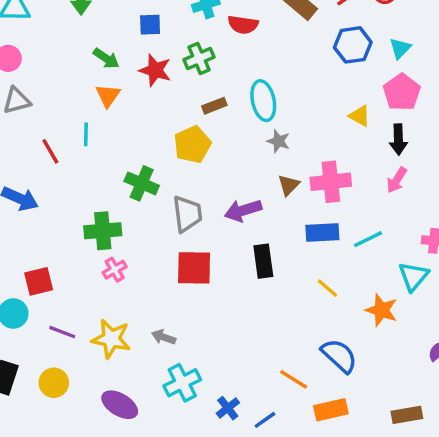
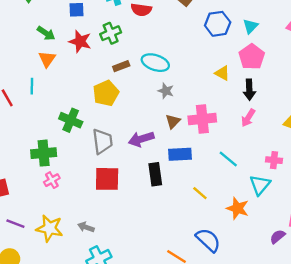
cyan ellipse: (263, 101) -> (155, 63), turned -60
blue rectangle: (322, 232) -> (180, 154), moved
cyan line: (368, 239) -> (228, 159), turned 66

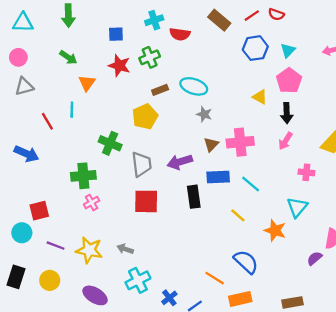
green arrow: (46, 33) -> (68, 57), moved
cyan line: (228, 159) -> (251, 184), moved
pink cross: (274, 160) -> (306, 172), moved

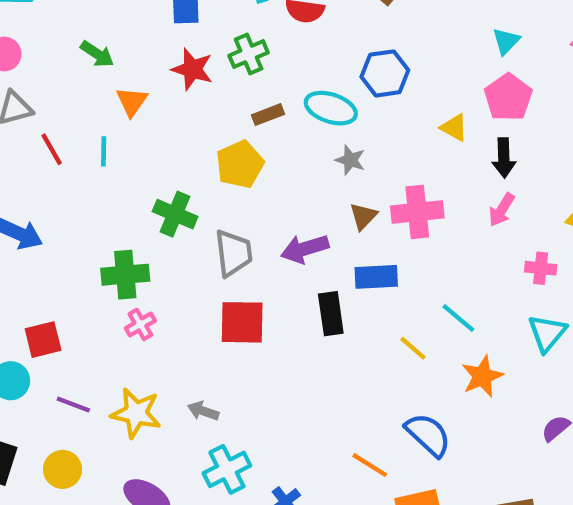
blue hexagon: (255, 48) -> (385, 73), moved
red line: (47, 121) -> (52, 149), moved
cyan line: (251, 184) -> (458, 318), moved
cyan triangle: (297, 207) -> (547, 333), moved
orange star: (275, 230) -> (482, 376), turned 30

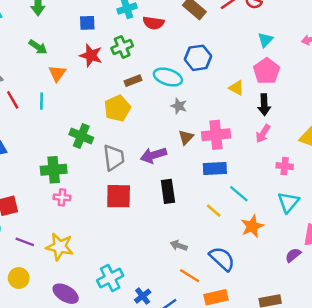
blue rectangle: (376, 277) -> (215, 169), moved
pink cross: (140, 324) -> (62, 197), turned 35
gray arrow: (203, 411) -> (179, 246), moved

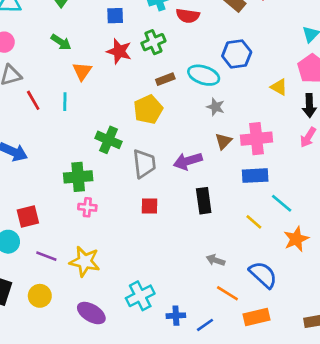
red square: (119, 196) -> (149, 206), size x0.6
blue cross: (143, 296) -> (176, 316), turned 35

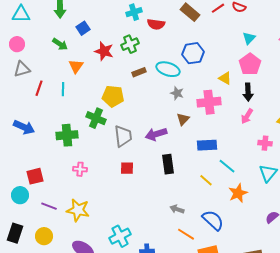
blue square: (115, 16) -> (83, 28), moved, turned -32
red line: (33, 100) -> (39, 88), turned 49
yellow pentagon: (148, 110) -> (113, 96), moved, turned 30
pink cross: (257, 139) -> (209, 102), moved
green cross: (78, 177) -> (67, 135), moved

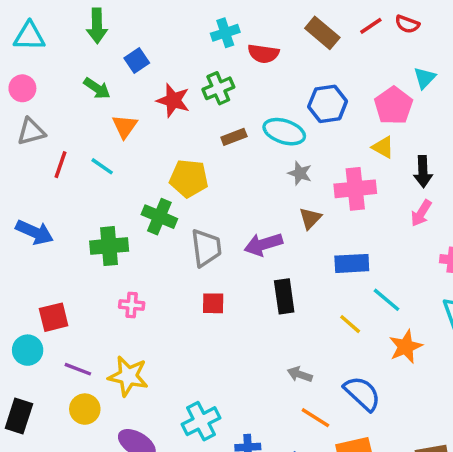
pink pentagon: (250, 64) -> (393, 106), moved
cyan line: (63, 89) -> (102, 166), turned -56
yellow circle: (44, 236) -> (85, 409), moved

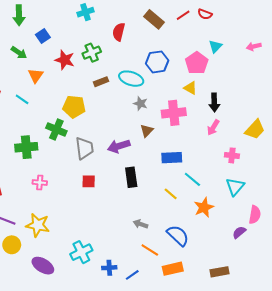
cyan cross: (225, 33) -> (85, 12), moved
red semicircle: (263, 54) -> (119, 32), turned 96

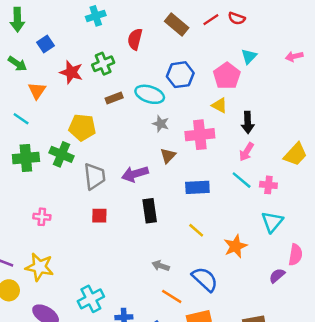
green cross: (26, 147) -> (26, 158), moved
cyan line: (192, 179) -> (242, 180), moved

